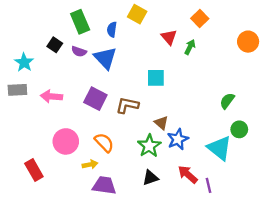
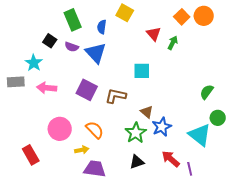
orange circle: (248, 42) -> (204, 16), moved
cyan star: (24, 62) -> (34, 63), moved

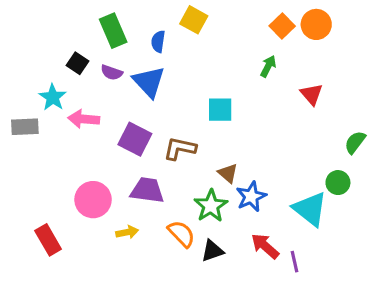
red triangle: (154, 34) -> (312, 94), moved
pink arrow: (47, 88) -> (84, 119), moved
green semicircle: (207, 92) -> (355, 142), moved
orange semicircle: (95, 130) -> (181, 234), moved
purple trapezoid: (95, 169) -> (147, 190), moved

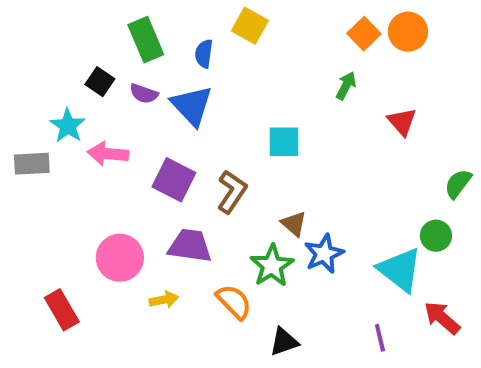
brown L-shape: (180, 148) -> (232, 192), turned 112
red arrow: (265, 246) -> (442, 318), moved
black triangle: (212, 251) -> (284, 342), moved

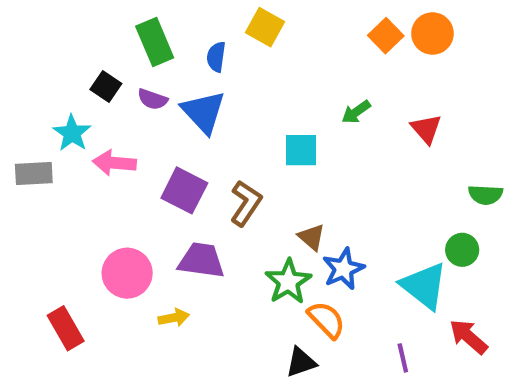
green arrow: (346, 86) -> (356, 112), moved, turned -152
green semicircle: (458, 184) -> (485, 195), turned -124
orange semicircle: (234, 302) -> (326, 320), moved

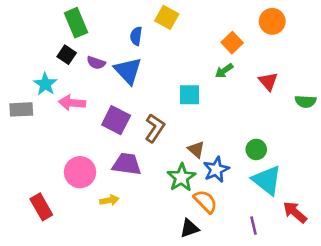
orange square: (386, 36) -> (232, 43), moved
green rectangle: (155, 42) -> (76, 23), moved
green semicircle: (485, 195) -> (306, 101), moved
green circle: (462, 250) -> (256, 149), moved

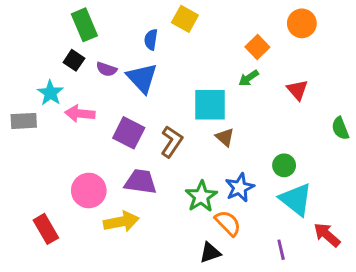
cyan square: (189, 95) -> (210, 105), size x1.4
green semicircle: (306, 101) -> (340, 128), moved, turned 65
brown triangle: (196, 149) -> (225, 137), moved
yellow arrow: (109, 200) -> (121, 222), size x1.6

